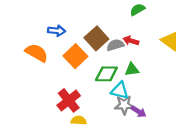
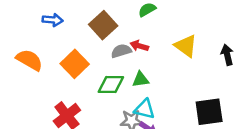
blue arrow: (57, 31) -> (53, 20), moved
brown square: (96, 38) -> (103, 25), moved
cyan triangle: (120, 91) -> (144, 109), moved

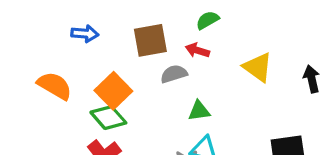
brown square: (103, 25) -> (150, 40), turned 32
red arrow: (139, 46) -> (197, 50), moved
green diamond: (111, 85) -> (108, 118), moved, turned 48

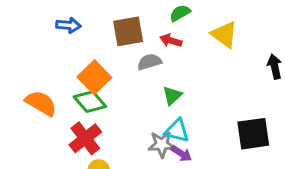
yellow triangle: (258, 67) -> (224, 34), moved
orange semicircle: (55, 86) -> (41, 103), moved
green triangle: (199, 111) -> (172, 96), turned -35

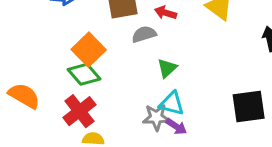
orange semicircle: (41, 103) -> (24, 96), moved

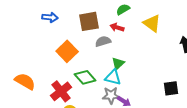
green diamond: (84, 74) -> (85, 77), moved
cyan triangle: (172, 103) -> (113, 77), moved
black square: (249, 107) -> (171, 88), size x0.7

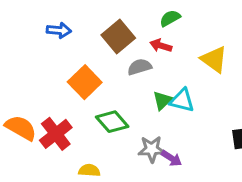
brown square: (89, 21) -> (118, 37), turned -30
yellow triangle: (152, 23) -> (214, 59), moved
cyan triangle: (113, 77) -> (182, 100), moved
red cross: (61, 91) -> (56, 134), moved

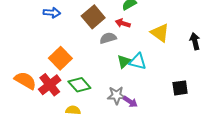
orange square: (85, 82) -> (60, 58), moved
green diamond: (112, 122) -> (79, 85), moved

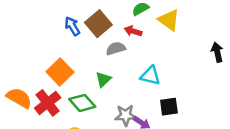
blue arrow: (52, 13) -> (72, 26), moved, turned -126
yellow triangle: (160, 33) -> (169, 20), moved
green triangle: (124, 61) -> (103, 79), moved
black square: (180, 88) -> (169, 107), moved

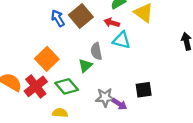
gray semicircle: (116, 48) -> (96, 51), moved, turned -84
cyan triangle: (150, 76) -> (122, 40), moved

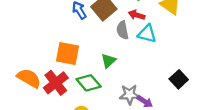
gray semicircle: (96, 51) -> (123, 30), moved
orange square: (47, 59) -> (68, 54), turned -35
black square: (144, 90) -> (179, 79), moved, turned -35

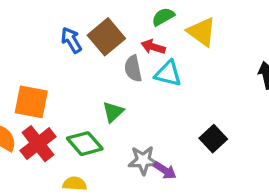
orange square: (68, 54) -> (31, 102), moved

